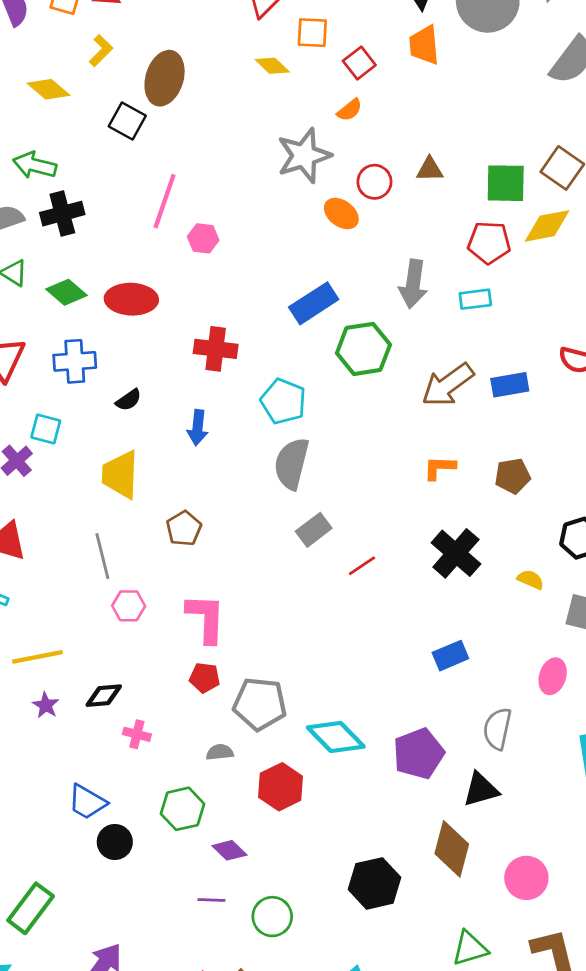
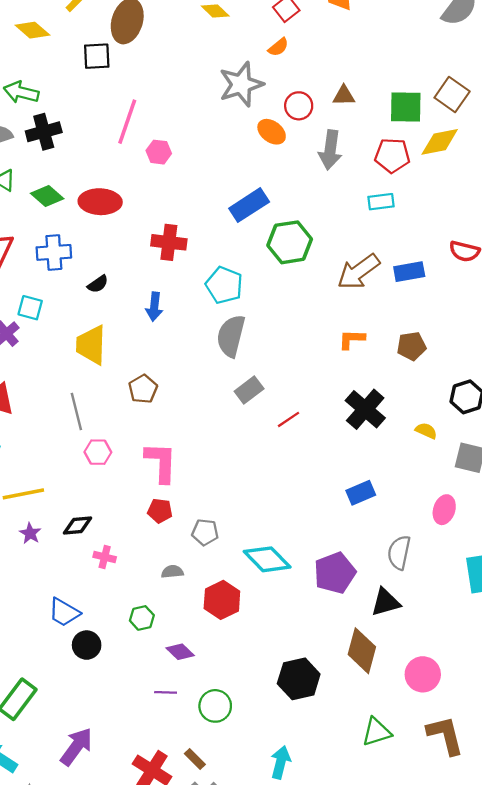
black square: (127, 121) -> (97, 56), turned -32
gray arrow: (413, 284) -> (330, 150), moved
gray pentagon: (260, 704) -> (205, 532), size x0.6
green hexagon: (182, 809) -> (142, 618), size x0.7

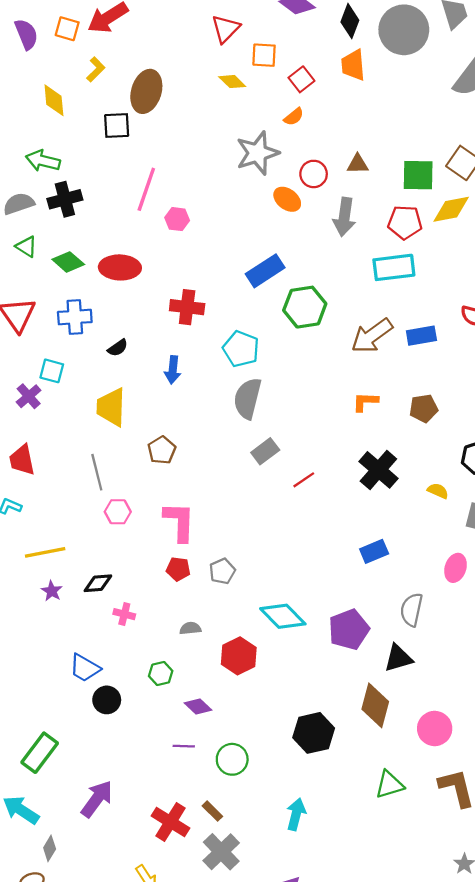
yellow diamond: (32, 30) -> (54, 100), turned 44
cyan rectangle: (381, 202) -> (394, 267), size x1.6
gray pentagon: (205, 532) -> (222, 571), moved, turned -30

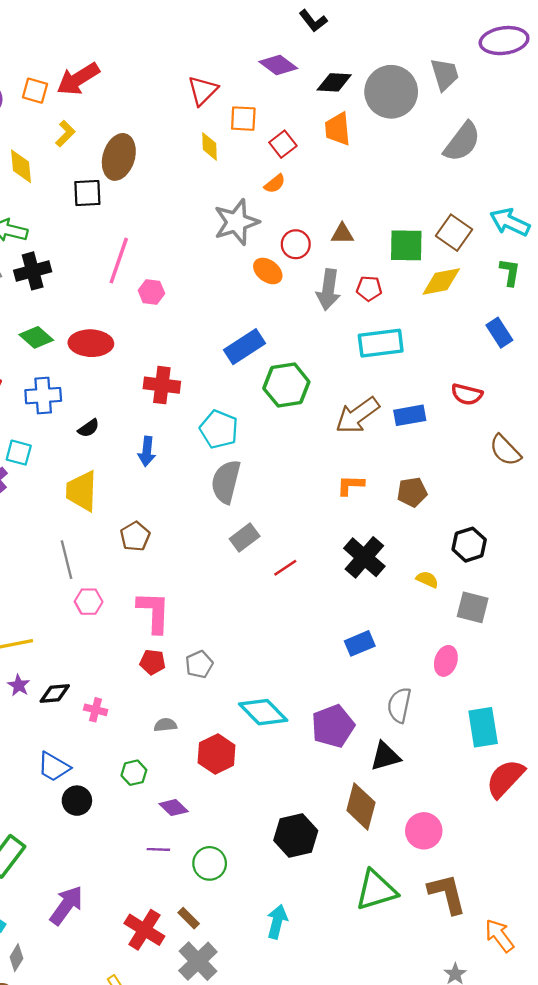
black diamond: (350, 21) -> (334, 82), turned 72
yellow diamond: (232, 82) -> (210, 146), turned 44
red pentagon: (405, 222) -> (369, 288), moved, size x0.7
black diamond: (98, 583) -> (55, 693), moved
green triangle: (389, 785) -> (376, 890), size x1.4

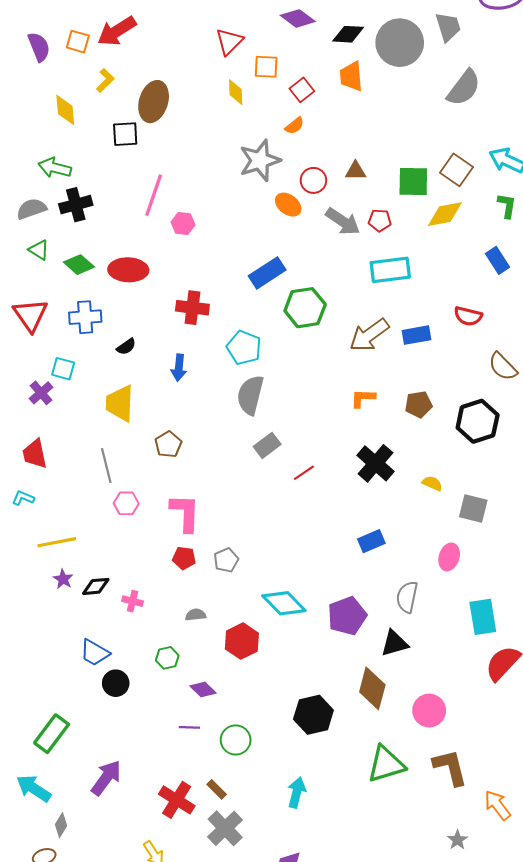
gray arrow: (328, 290) -> (343, 221), turned -64
black hexagon: (469, 545) -> (478, 421), moved, size x1.4

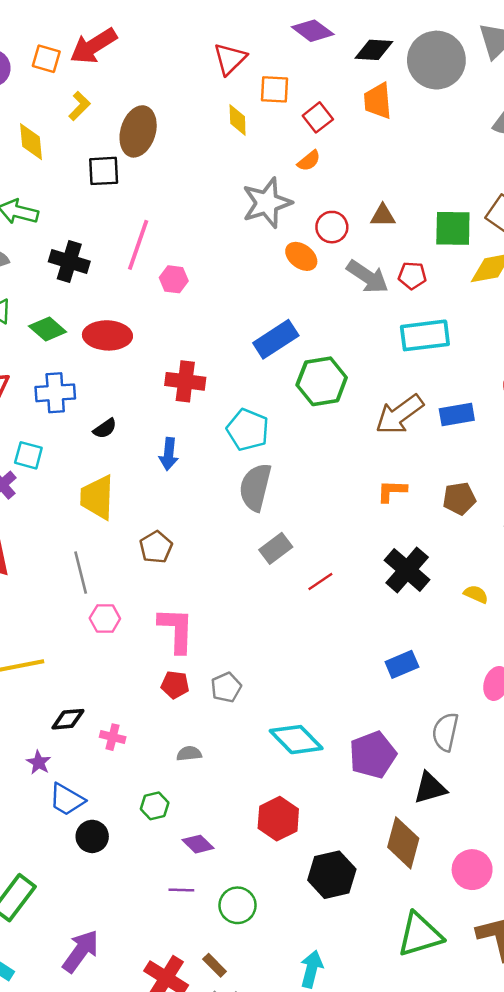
black cross: (76, 205) -> (69, 261), moved, turned 32
purple star: (63, 579) -> (39, 763), moved
red hexagon: (242, 641) -> (278, 819), moved

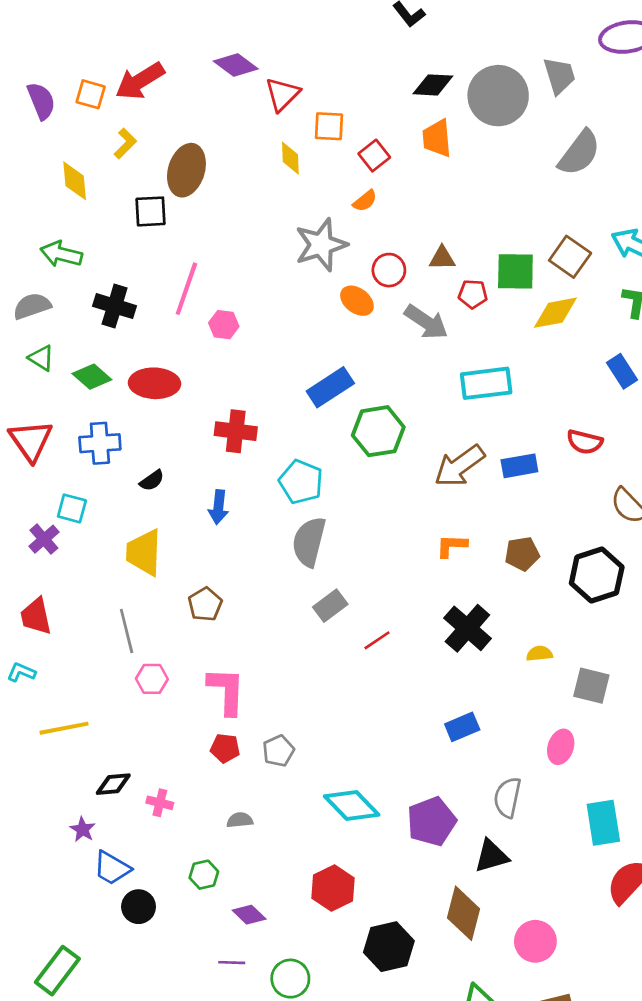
purple diamond: (313, 31) -> (236, 65), moved
red pentagon: (412, 276) -> (473, 294), moved
yellow semicircle: (476, 594) -> (539, 654), turned -30

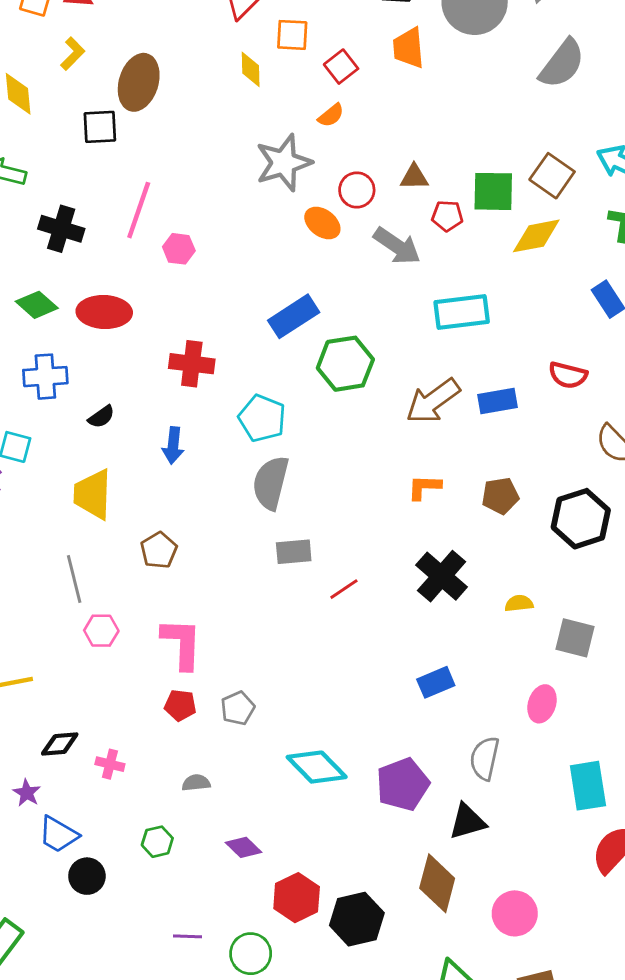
gray rectangle: (330, 606) -> (294, 552), turned 32
red hexagon: (333, 888) -> (297, 898), moved
purple diamond: (249, 915) -> (243, 847), moved

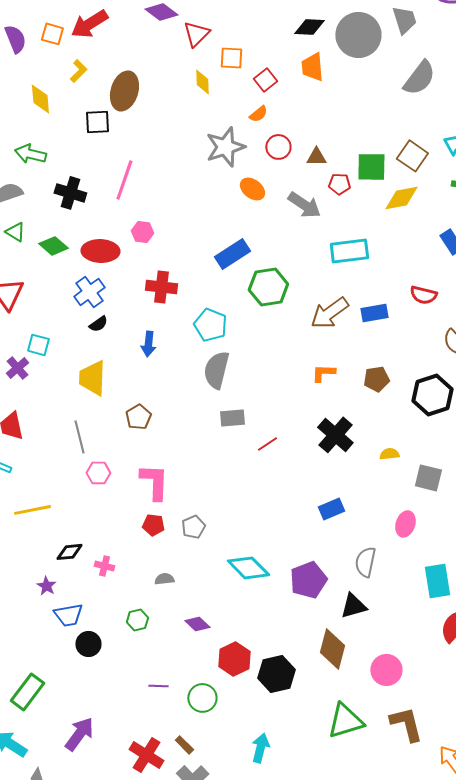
red circle: (357, 190) -> (278, 147), moved
pink hexagon: (179, 249) -> (142, 232), moved
blue cross: (45, 377) -> (89, 292), moved, turned -32
blue trapezoid: (58, 834) -> (68, 615), turned -40

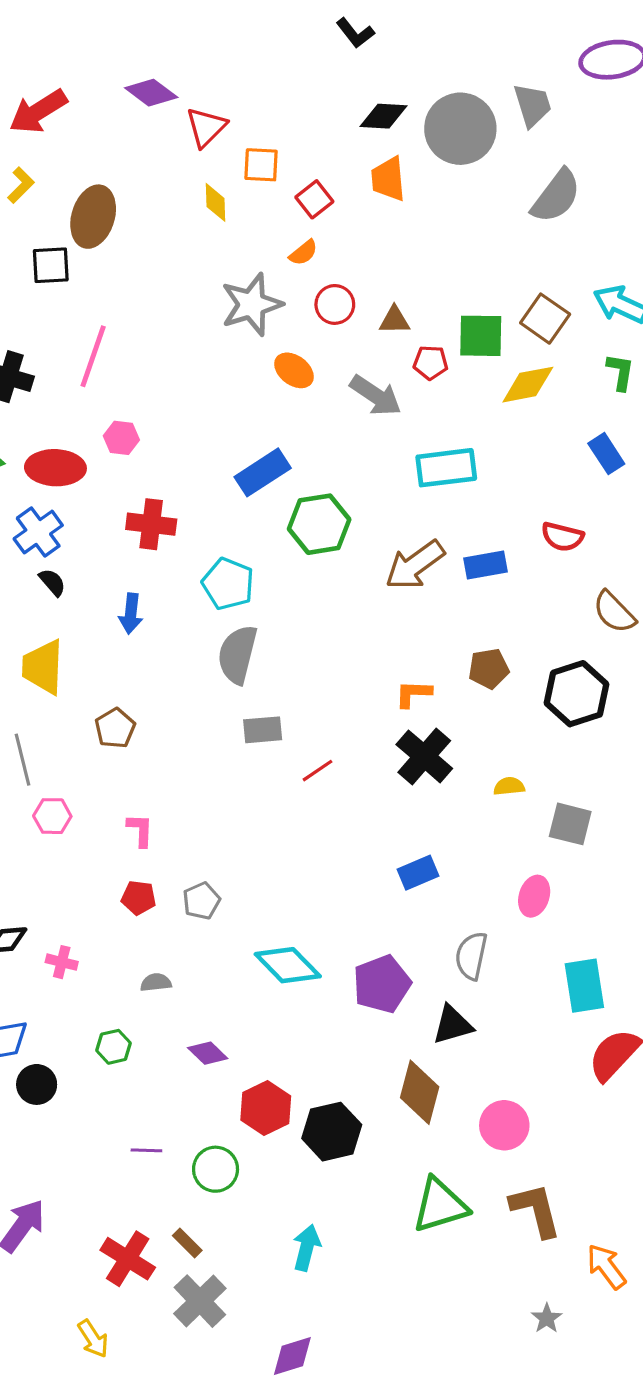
black semicircle: (98, 324) -> (52, 582), turned -96
orange L-shape: (323, 373) -> (413, 694), moved
pink L-shape: (154, 482) -> (140, 830), size x0.6

